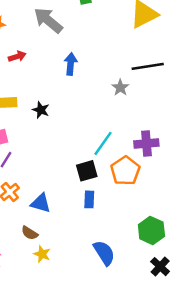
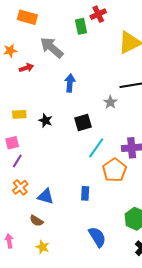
red arrow: (17, 56) -> (26, 68), moved
black square: (87, 171) -> (83, 122), moved
yellow star: (42, 254) -> (43, 247), moved

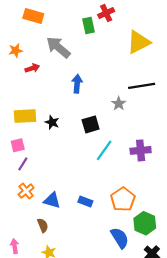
yellow rectangle: (19, 114) -> (25, 116), size x1.5
orange pentagon: (114, 170) -> (123, 199), moved
blue rectangle: (85, 193) -> (85, 201), moved, turned -72
brown semicircle: (36, 221) -> (43, 225), turned -144
blue semicircle: (97, 237) -> (120, 238), moved

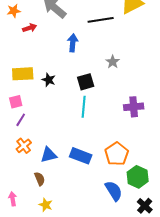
black line: (142, 86) -> (101, 20), moved
cyan line: (104, 150) -> (84, 107), moved, turned -30
blue triangle: (52, 200) -> (49, 155), turned -30
blue rectangle: (85, 201) -> (81, 156), size x1.5

